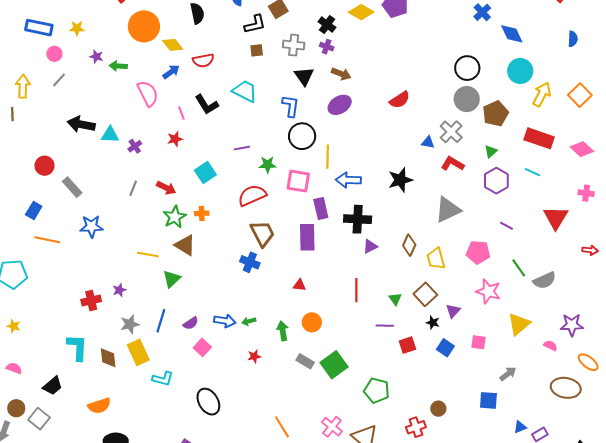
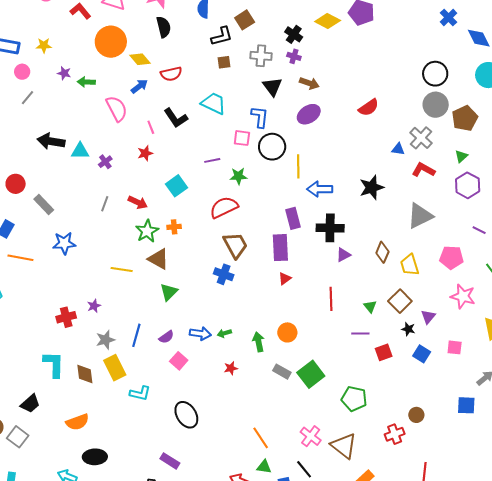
pink square: (298, 181) -> (242, 138), moved, size x0.7
green triangle: (172, 279) -> (169, 292), moved
red triangle: (299, 285) -> (285, 279), moved, turned -40

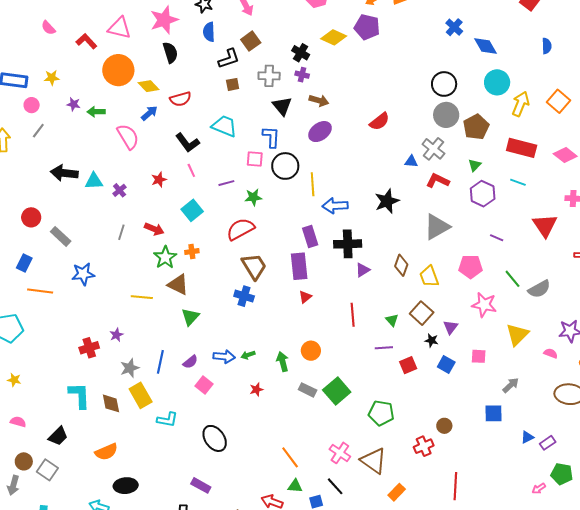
pink line: (151, 127) -> (191, 170), moved

